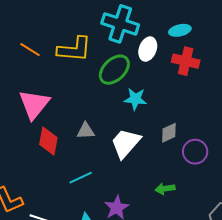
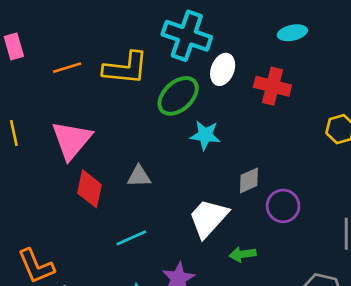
cyan ellipse: (180, 30) -> (292, 33), moved
orange line: (30, 50) -> (67, 68), turned -50
white trapezoid: (126, 143) -> (208, 218), moved

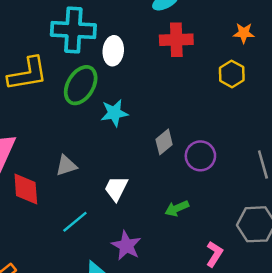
red cross: (272, 86) -> (176, 40), moved
white trapezoid: (208, 218) -> (116, 188), moved, size x0.7

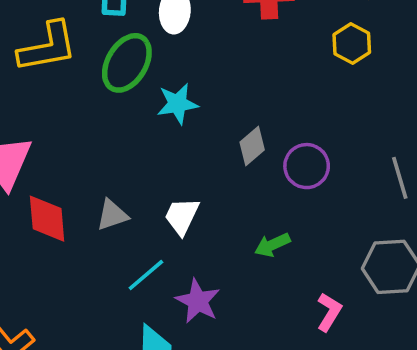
gray triangle: (66, 166) -> (112, 215), moved
cyan line: (75, 222) -> (146, 275), moved

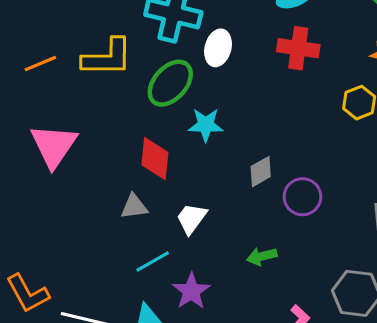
red diamond: (47, 219) -> (155, 159), moved

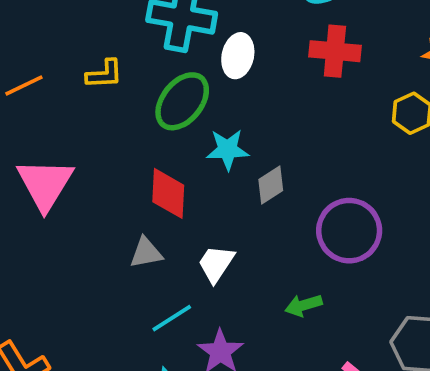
yellow L-shape: (107, 57) -> (104, 74), size x0.6
gray diamond: (261, 172) -> (271, 185), moved
purple circle: (302, 197) -> (349, 231), size x1.4

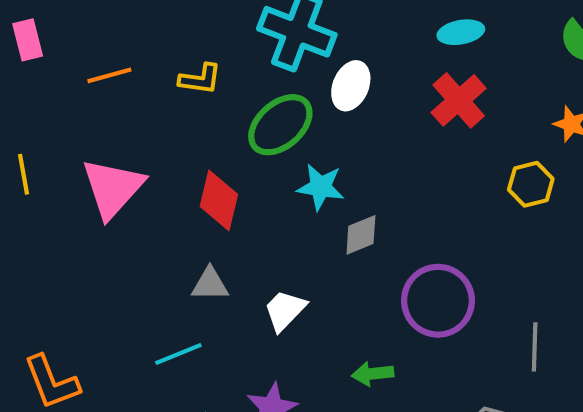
red cross: (335, 51) -> (459, 100), turned 33
red diamond: (168, 193) -> (219, 200), moved
cyan line: (172, 318) -> (178, 354), moved

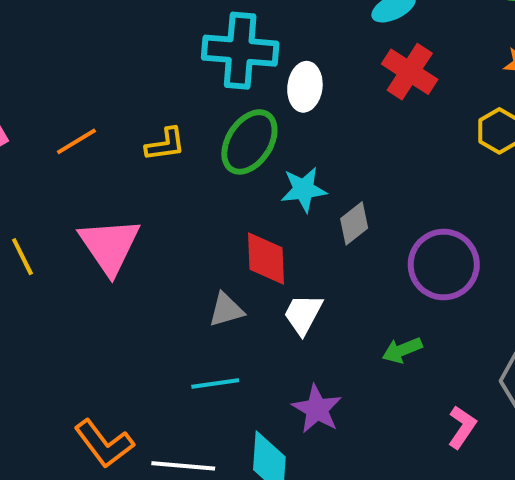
yellow L-shape: (200, 79) -> (165, 144), moved
red diamond: (219, 200) -> (266, 259), moved
cyan line: (178, 354) -> (215, 383), turned 30

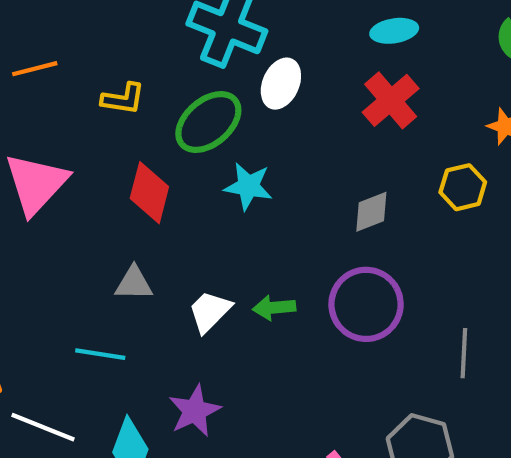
gray diamond: (354, 223) -> (371, 212), moved
red diamond: (266, 259) -> (149, 193), moved
green arrow: (402, 350) -> (274, 308), moved

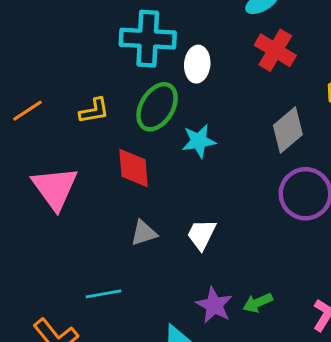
gray diamond: (371, 212) -> (288, 130), size x1.4
green arrow: (274, 308) -> (258, 303), moved
cyan line: (100, 354) -> (103, 294), moved

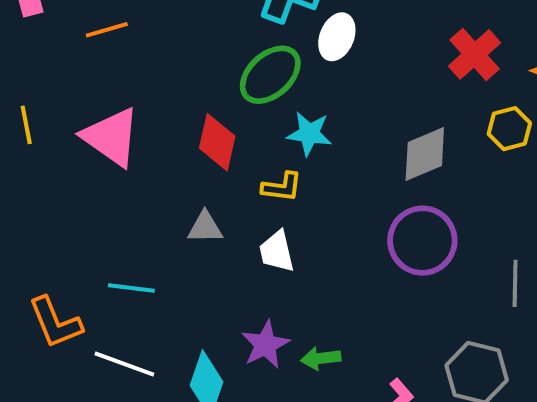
red cross: (275, 50) -> (475, 54), moved
yellow L-shape: (94, 111) -> (282, 187), moved
pink triangle: (55, 188) -> (111, 137), turned -36
white trapezoid: (201, 234) -> (277, 251), turned -56

